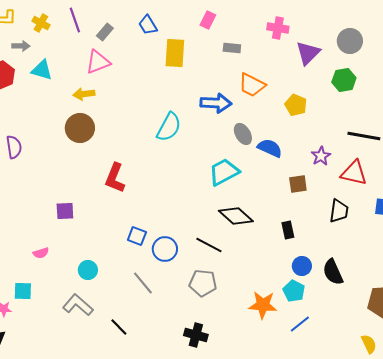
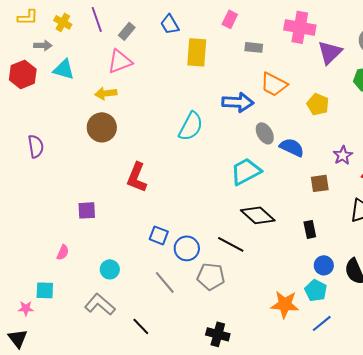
pink cross: (278, 28) -> (300, 27), size x1.4
pink semicircle: (41, 253) -> (63, 252), turned -49
gray pentagon: (203, 283) -> (211, 276), moved

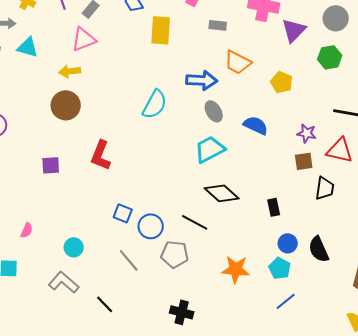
gray ellipse: (265, 133) -> (214, 111), moved
purple star: (343, 155) -> (307, 133), turned -30
brown square: (320, 183) -> (304, 161), moved
purple square: (87, 210) -> (51, 165), moved
orange star: (285, 304) -> (236, 269), moved

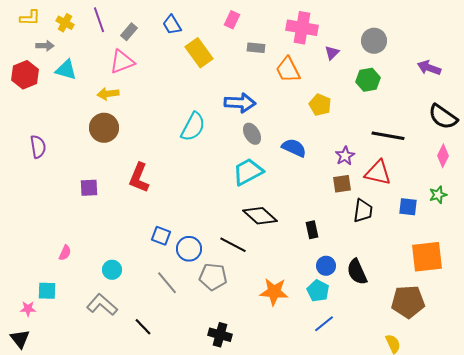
yellow rectangle: (161, 30) -> (199, 53), turned -40
purple triangle: (294, 30) -> (332, 53), size x0.6
orange trapezoid: (238, 62) -> (288, 70), moved, turned 36
purple star: (307, 133) -> (345, 156), turned 30

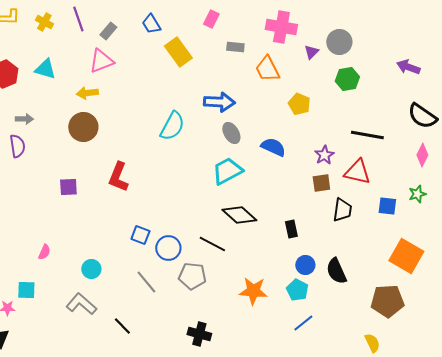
gray circle: (374, 41) -> (339, 42), moved
gray arrow: (45, 46) -> (24, 119), moved
orange square: (427, 257) -> (406, 256), turned 36

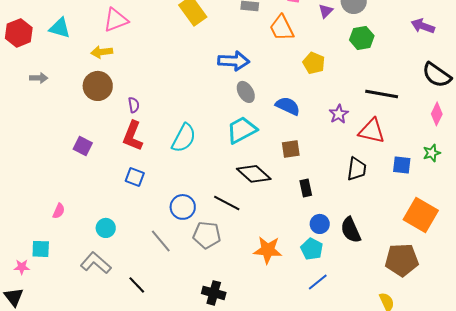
cyan semicircle: (172, 126) -> (184, 138), moved
purple semicircle: (17, 146) -> (134, 105), moved, size x0.7
brown square: (321, 183) -> (291, 149), moved
purple square: (68, 187) -> (83, 146), turned 30
blue square: (140, 235) -> (135, 177), moved

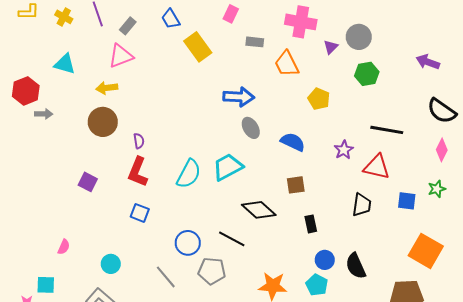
red hexagon: (19, 33) -> (26, 91), moved
cyan trapezoid: (242, 130) -> (228, 167), moved

